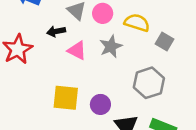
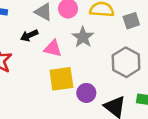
gray square: (165, 42) -> (131, 21), turned -35
yellow square: (66, 98) -> (61, 79), moved

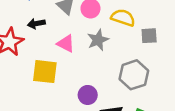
black arrow: (29, 35) -> (36, 24), moved
yellow square: (61, 79) -> (45, 72), moved

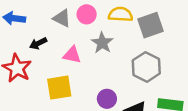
gray square: (149, 36) -> (151, 25), size x1.5

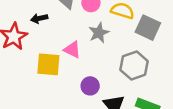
gray square: (151, 25) -> (148, 28), turned 30
pink triangle: (72, 55) -> (72, 50), moved

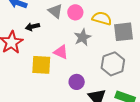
gray square: (148, 28) -> (123, 32), turned -30

